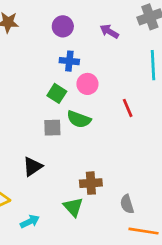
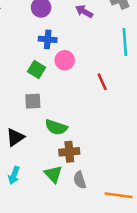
green semicircle: (79, 119) -> (56, 127), moved
gray semicircle: (127, 204) -> (80, 180), moved
cyan arrow: (30, 221) -> (14, 175), moved, turned 138

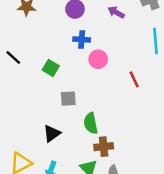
green square: (36, 69) -> (51, 68), moved
green semicircle: (56, 127) -> (91, 123), turned 60

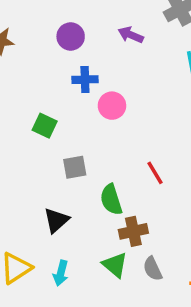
red line: (134, 79) -> (155, 173), moved

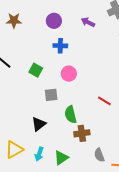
pink circle: (112, 106) -> (69, 74), moved
red line: (155, 173) -> (104, 101), moved, turned -32
green triangle: (115, 265) -> (61, 158), moved, turned 42
gray semicircle: (153, 269) -> (99, 155), moved

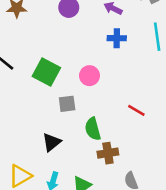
blue cross: (60, 46) -> (117, 38), moved
green square: (36, 70) -> (46, 72), size x1.5

